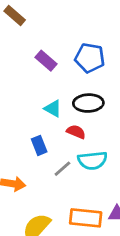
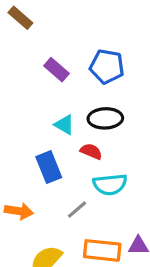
blue rectangle: (39, 145) -> (49, 167), size x1.4
gray line: (62, 169) -> (77, 210), moved

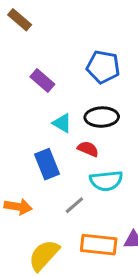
purple rectangle: (57, 70) -> (42, 81), moved

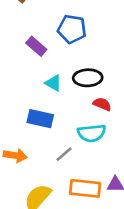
blue pentagon: (103, 67) -> (72, 29), moved
red semicircle: (88, 149) -> (102, 104), moved
blue rectangle: (47, 164) -> (40, 119), turned -55

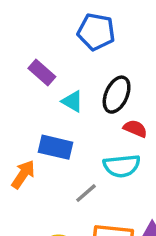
purple rectangle: (36, 46) -> (42, 73), moved
black ellipse: (88, 78) -> (117, 95), turned -64
orange arrow: (15, 156) -> (23, 174), moved, turned -65

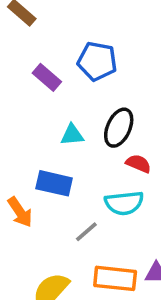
purple rectangle: (42, 73) -> (47, 77), moved
cyan triangle: (72, 101) -> (72, 135), turned -35
orange arrow: (23, 174) -> (20, 212), turned 112

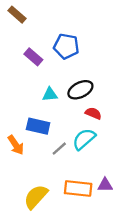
black ellipse: (119, 128) -> (80, 90), turned 40
cyan semicircle: (124, 203) -> (84, 139), turned 145
gray line: (86, 232) -> (59, 149), moved

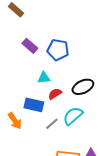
blue pentagon: (66, 46) -> (58, 50), moved
black ellipse: (80, 90) -> (83, 87), moved
red semicircle: (93, 113) -> (55, 94), moved, turned -56

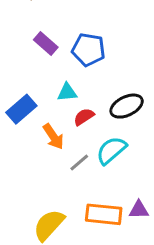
blue rectangle: (34, 105) -> (21, 109), moved, turned -54
orange arrow: (15, 121) -> (53, 137), moved

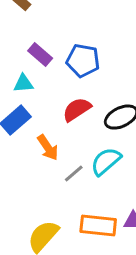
cyan triangle: (67, 92) -> (23, 83), moved
red semicircle: (84, 117) -> (77, 109), moved, size x1.4

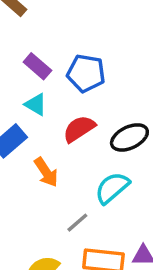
cyan triangle: (23, 83) -> (36, 104), moved, turned 35
gray line: (74, 174) -> (77, 223), moved

